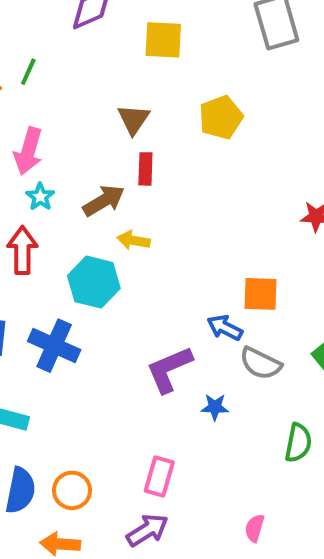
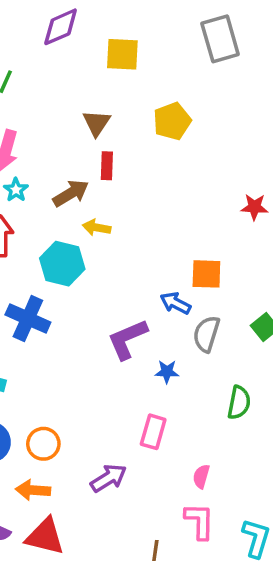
gray semicircle: (261, 363) -> (206, 334), turned 81
pink rectangle: (159, 477) -> (153, 432), moved

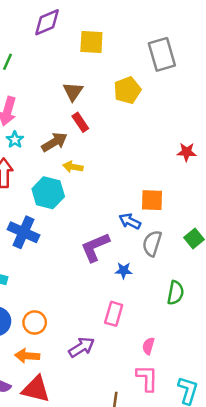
gray rectangle: (220, 39) -> (162, 54), moved
red rectangle: (107, 166) -> (80, 122), turned -36

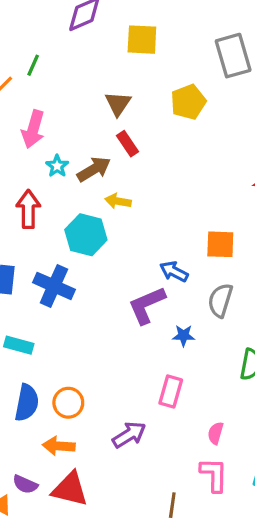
cyan star: (15, 140) -> (57, 166), moved
blue arrow: (130, 221) -> (174, 272), moved

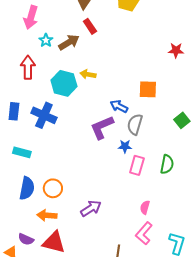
yellow arrow: (118, 201) -> (88, 74), moved
gray semicircle: (220, 300) -> (135, 124), moved
pink rectangle: (171, 392) -> (137, 165), moved
pink L-shape: (214, 475) -> (144, 233), turned -140

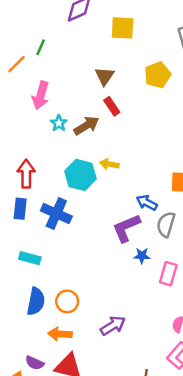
red arrow: (28, 67) -> (26, 174), moved
blue star: (125, 146) -> (142, 256), moved

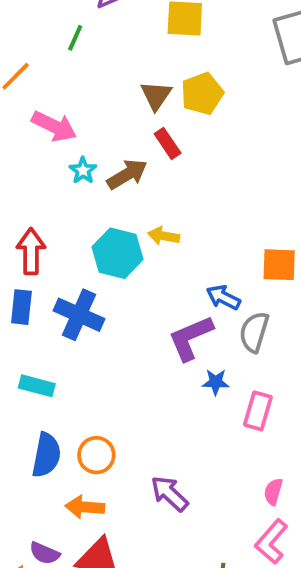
green line: (41, 47) -> (75, 38), moved
yellow pentagon: (158, 75) -> (202, 94), moved
pink arrow: (41, 95) -> (54, 126), turned -80
purple arrow: (113, 326) -> (169, 494), turned -105

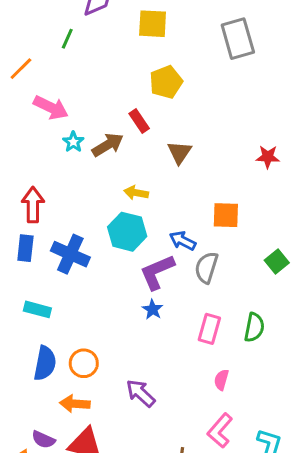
brown triangle: (156, 95) -> (180, 152), moved
cyan hexagon: (118, 253) -> (127, 232), moved
blue star: (216, 382) -> (153, 309), moved, turned 30
pink semicircle: (273, 492) -> (221, 380), moved

